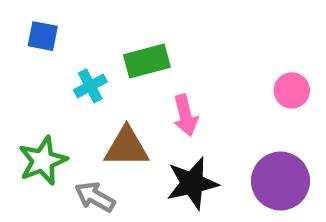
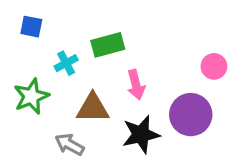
green star: (43, 161) -> (31, 96), moved
purple circle: (280, 181) -> (191, 115), moved

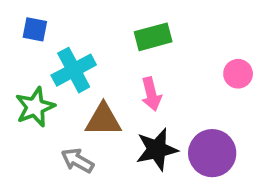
green rectangle: (108, 45) -> (153, 37), moved
cyan cross: (66, 63) -> (74, 70), size x1.6
purple circle: (191, 115) -> (212, 153), moved

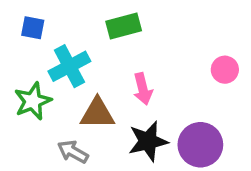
green rectangle: (153, 37) -> (124, 26), moved

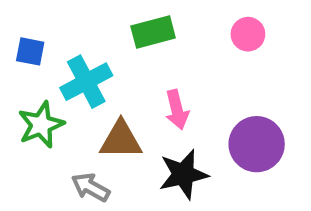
blue square: (33, 28) -> (30, 51), moved
pink circle: (225, 70) -> (248, 34), moved
purple circle: (200, 145) -> (257, 144), moved

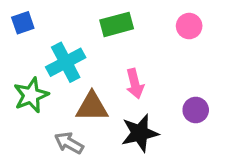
blue square: (30, 51) -> (23, 23), moved, turned -30
purple circle: (257, 144) -> (196, 110), size x0.6

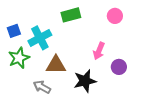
blue square: (23, 23) -> (14, 31), moved
pink arrow: (135, 84) -> (99, 51), moved, turned 36

